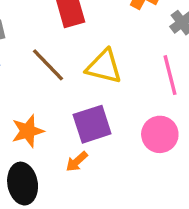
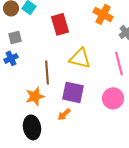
brown line: (48, 65) -> (47, 72), moved, turned 40
purple square: (92, 124) -> (73, 92), turned 30

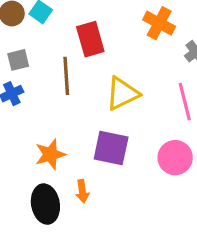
yellow triangle: (80, 58) -> (122, 94), turned -40
brown line: (47, 72) -> (66, 76), moved
orange arrow: (64, 114) -> (82, 191), moved, turned -56

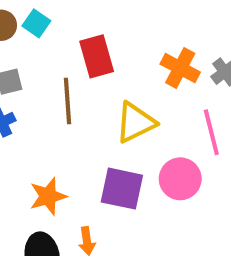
orange cross: (159, 23) -> (180, 68), moved
pink circle: (175, 158) -> (180, 179), moved

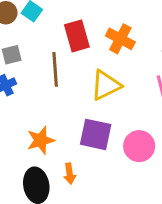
orange cross: (180, 68) -> (120, 39), moved
pink circle: (180, 179) -> (139, 146), moved

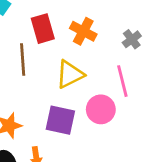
pink circle: (139, 146) -> (101, 109), moved

